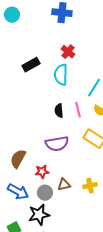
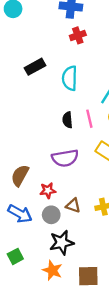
red cross: (68, 52) -> (78, 35), moved, turned 32
brown triangle: (64, 185) -> (73, 206), turned 32
black star: (39, 215) -> (62, 243), moved

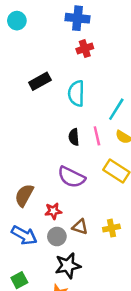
purple semicircle: (65, 158) -> (71, 177), turned 36

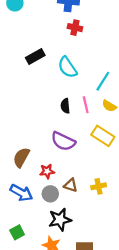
red cross: (85, 49) -> (75, 28), turned 32
cyan semicircle: (76, 93) -> (67, 67), turned -35

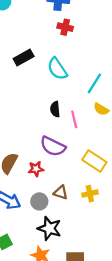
pink line: (86, 105) -> (74, 119), moved
yellow rectangle: (103, 136) -> (94, 161), moved
red star: (47, 171) -> (36, 169), moved
black star: (60, 220) -> (49, 228), turned 30

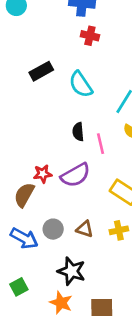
purple semicircle: (53, 146) -> (75, 175), turned -55
red star: (36, 169) -> (43, 174), moved
gray circle: (39, 201) -> (53, 229), moved

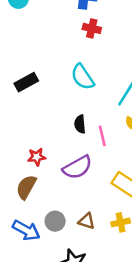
black rectangle: (41, 71) -> (26, 82), moved
red star: (43, 174) -> (37, 157), moved

